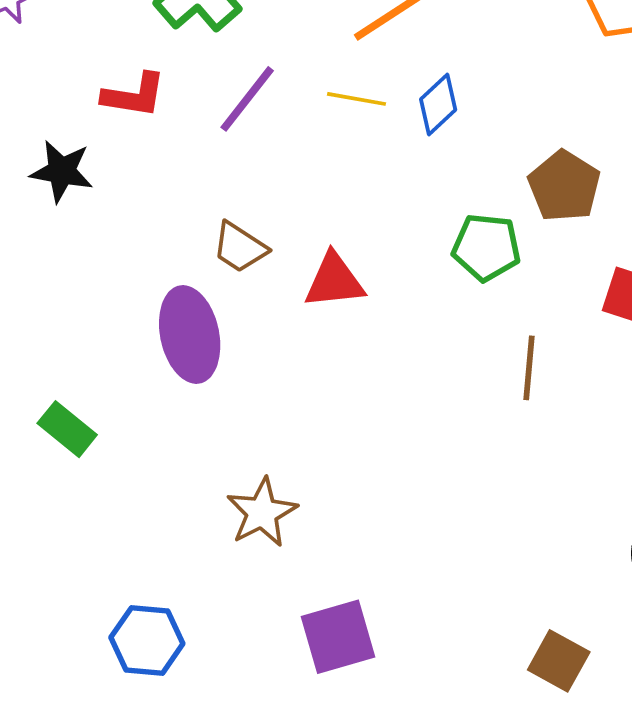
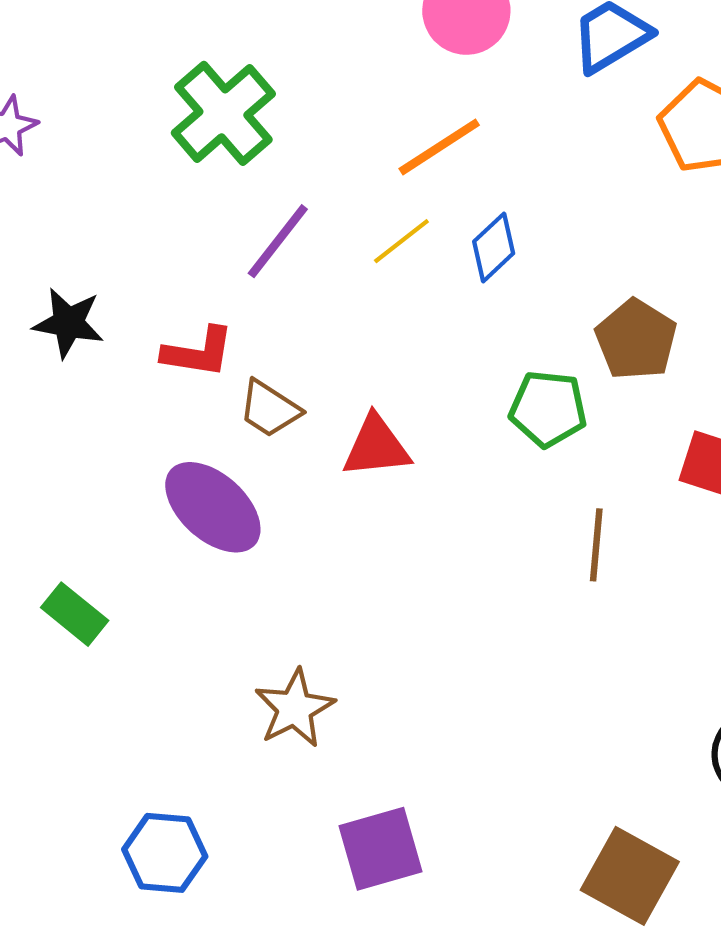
red L-shape: (134, 95) -> (198, 352), moved
yellow line: (357, 99) -> (401, 241), turned -48
purple ellipse: (190, 334) -> (213, 507), turned -36
brown square: (559, 661) -> (630, 876), size x1.4

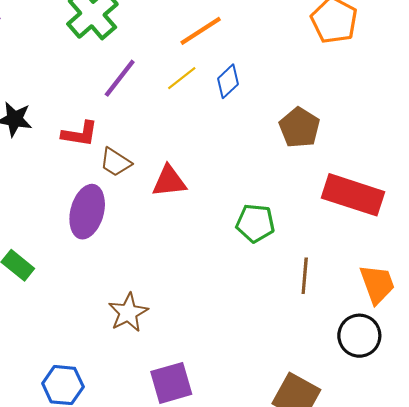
green pentagon: (548, 409) -> (255, 223), moved
purple ellipse: (213, 507) -> (87, 212), turned 63
brown line: (596, 545) -> (305, 276), moved

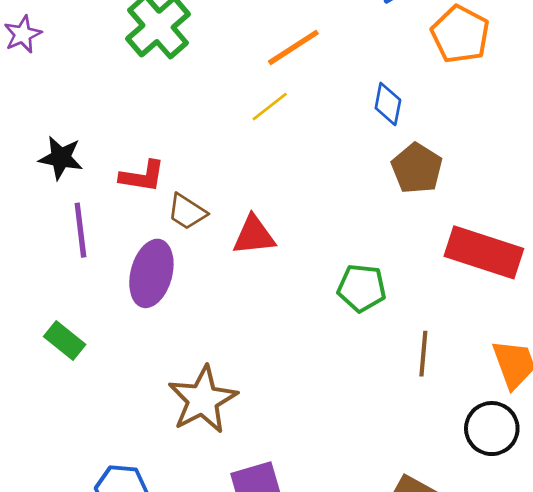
purple line: (120, 78) -> (80, 230), moved, turned -45
blue diamond: (228, 81) -> (388, 104), moved, turned -36
brown star: (128, 313) -> (203, 400), size x1.4

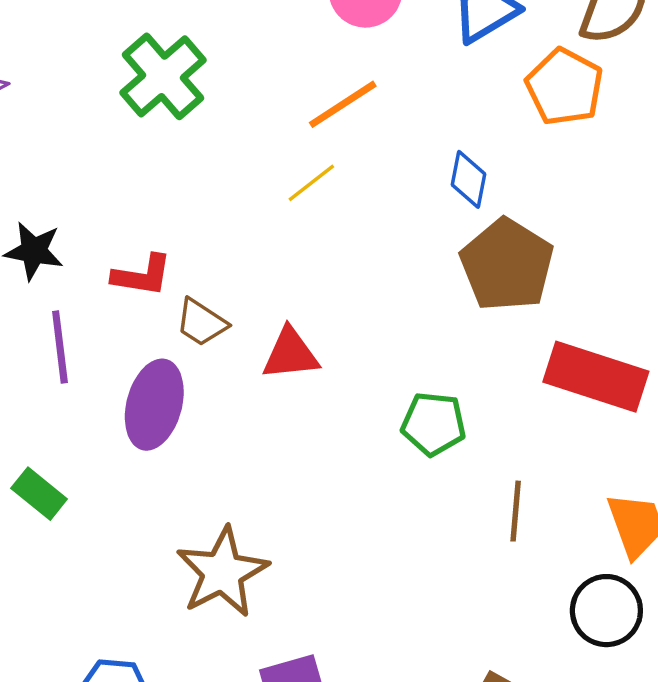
brown pentagon: (417, 168) -> (507, 265), size x1.4

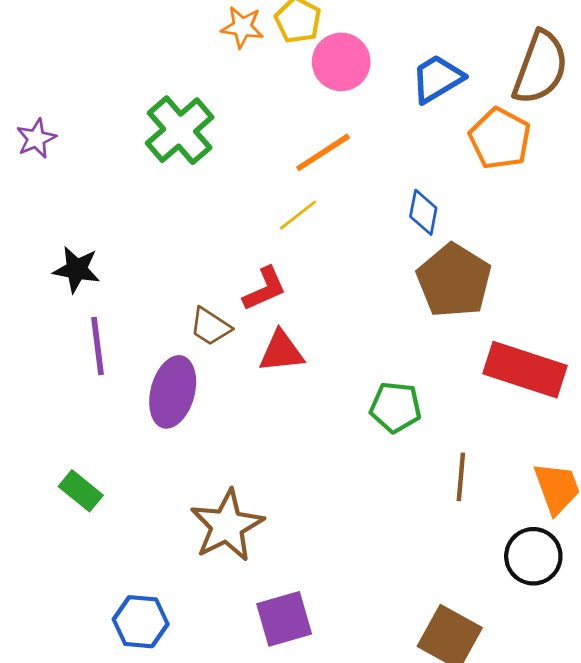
red L-shape: (142, 275) -> (265, 289), moved, turned -33
green rectangle: (39, 494) -> (81, 491), moved

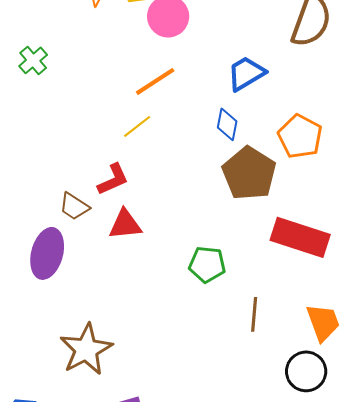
blue trapezoid: (437, 79) -> (246, 73), moved
green cross: (180, 130) -> (33, 60), moved, size x0.6
orange pentagon: (500, 138) -> (300, 136), moved

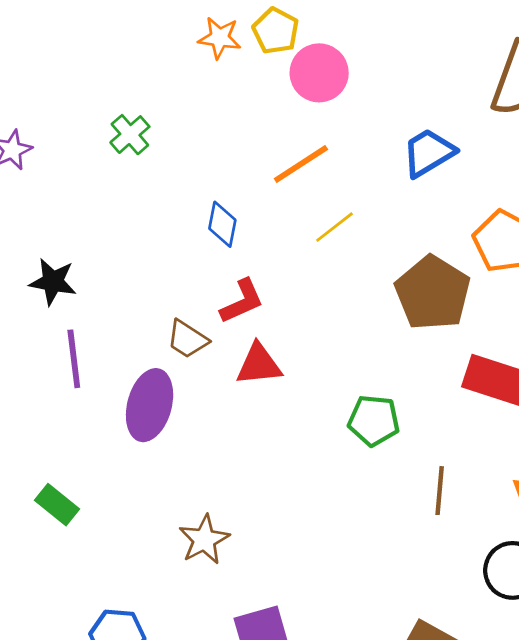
blue diamond: (227, 124) -> (222, 224), moved
yellow line: (137, 126) -> (335, 227), moved
brown star: (86, 349) -> (204, 540), size x0.7

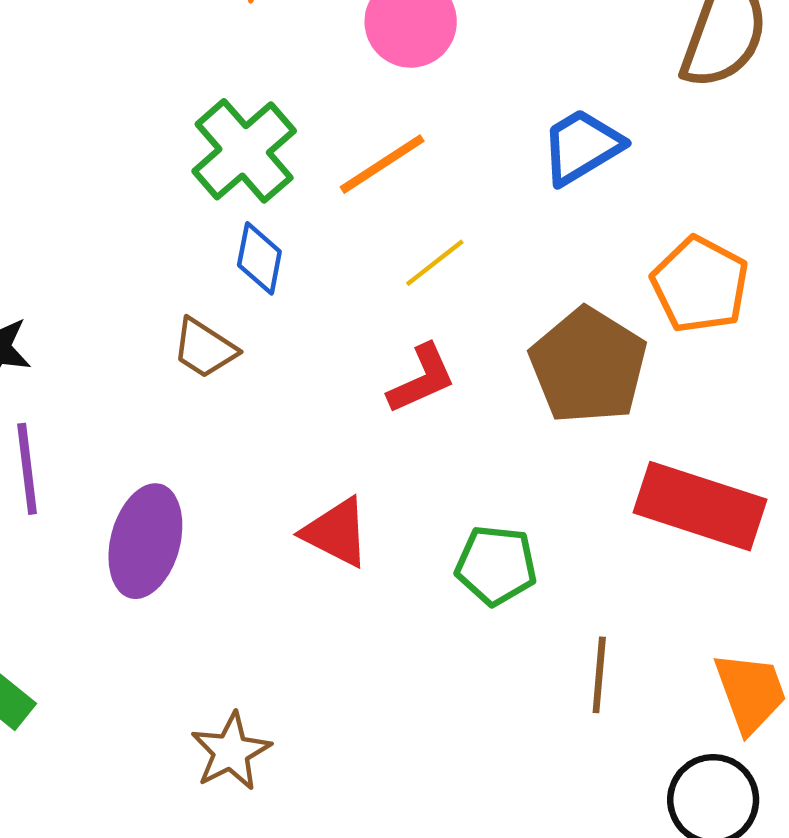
green cross: (130, 135) -> (244, 151), moved, size x1.6
red L-shape: (242, 301) -> (422, 379), moved
brown trapezoid: (187, 339) -> (205, 348), moved
red triangle: (259, 364) -> (336, 532), moved, turned 33

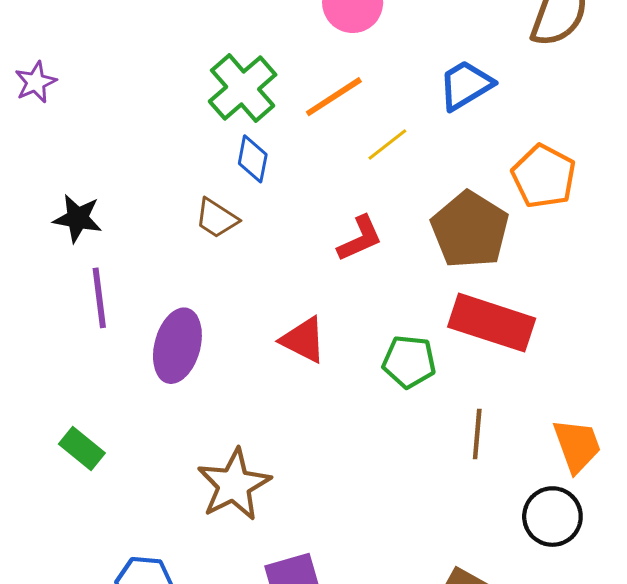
yellow line: (435, 263) -> (387, 144), moved
red rectangle: (700, 506) -> (492, 323), moved
brown star: (231, 752) -> (234, 485), size x1.4

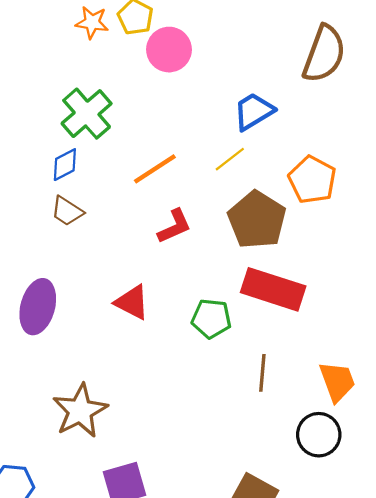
orange line: (334, 97) -> (155, 169), moved
yellow line: (387, 144) -> (230, 159), moved
blue diamond: (253, 159) -> (65, 165), moved, turned 52

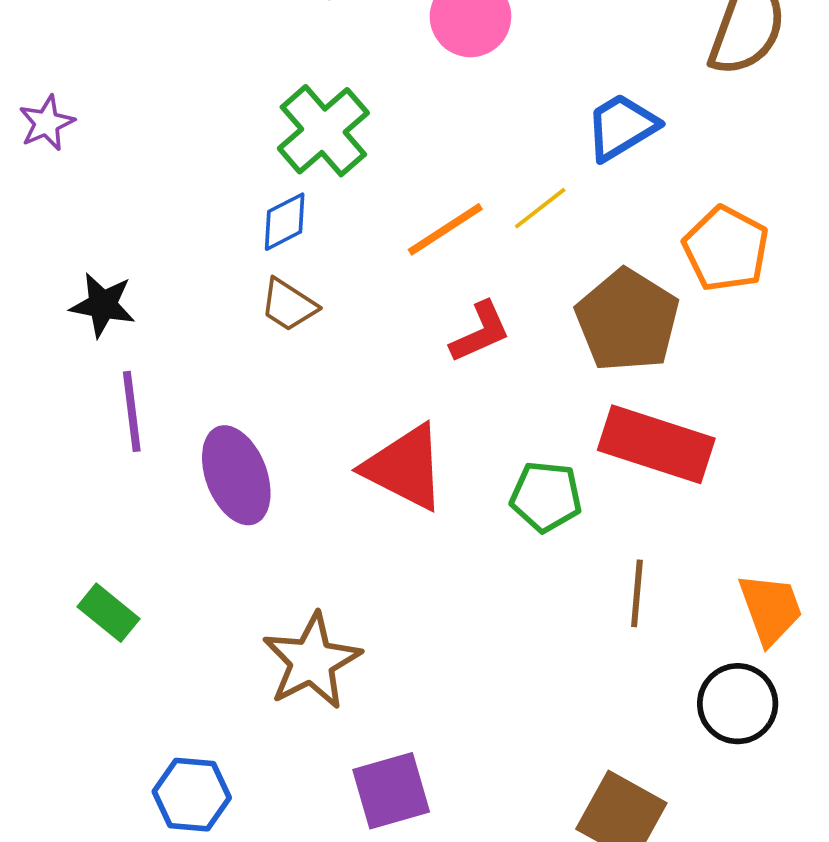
yellow line: (230, 159) -> (540, 208), moved
red triangle: (132, 302) -> (405, 468), size x1.4
purple ellipse: (38, 307) -> (236, 475), turned -36

